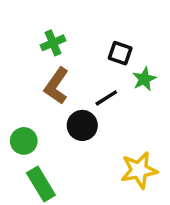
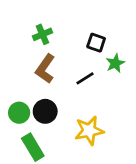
black circle: (82, 125) -> (45, 111), moved
yellow star: (139, 170) -> (89, 131), moved

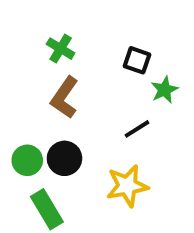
green cross: (42, 34) -> (61, 49), turned -36
black line: (85, 78) -> (137, 129), moved

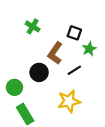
brown L-shape: (64, 98) -> (55, 53), moved
black circle: (64, 158) -> (39, 72), moved

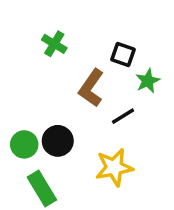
black circle: (39, 72) -> (58, 141), moved

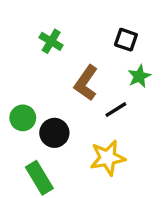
black square: (123, 54) -> (126, 40), moved
green circle: (24, 144) -> (23, 118), moved

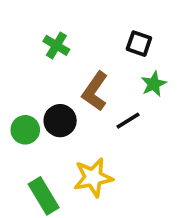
black circle: (54, 133) -> (60, 121), moved
yellow star: (108, 158) -> (93, 177), moved

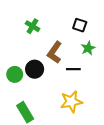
black line: (128, 121) -> (73, 69), turned 32
yellow star: (93, 177) -> (71, 102), moved

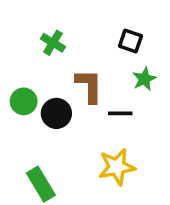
brown L-shape: (55, 52) -> (89, 86), turned 145
green circle: (15, 74) -> (24, 101), moved

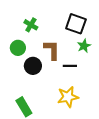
black square: (131, 41) -> (76, 24), size x1.5
green circle: (24, 101) -> (18, 48), moved

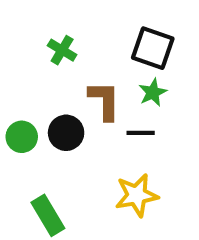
green star: (84, 46) -> (153, 92), moved
green circle: (18, 48) -> (22, 137), moved

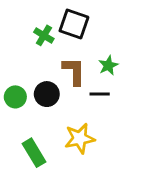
black square: (153, 48) -> (74, 24), moved
yellow star: (137, 195) -> (80, 138), moved

